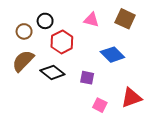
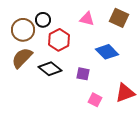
brown circle: (24, 31) -> (23, 30), size x1.5

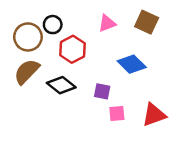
pink triangle: (87, 19) -> (107, 23), turned -35
pink square: (95, 100) -> (117, 114), moved, turned -32

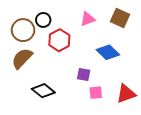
black diamond: (61, 85) -> (43, 91), moved

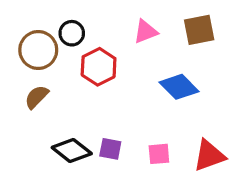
brown square: (120, 18) -> (199, 30), turned -36
brown semicircle: (22, 58) -> (37, 97), size x0.7
purple square: (84, 75) -> (110, 149), moved

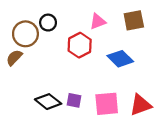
red hexagon: (99, 67) -> (80, 45), moved
brown semicircle: (37, 97) -> (14, 58), moved
pink square: (159, 154) -> (107, 104), size x1.6

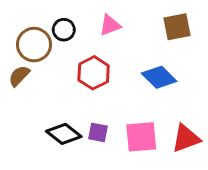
pink triangle: (98, 21) -> (110, 25), moved
red hexagon: (80, 45) -> (94, 73), moved

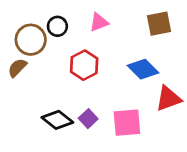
purple square: (98, 132) -> (88, 119), turned 36
red triangle: (186, 138) -> (168, 99), moved

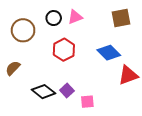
black circle: (57, 26) -> (54, 18), moved
brown semicircle: (17, 68) -> (13, 68), moved
pink square: (127, 123) -> (87, 102), moved, size x0.6

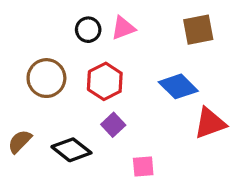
brown circle: (23, 30) -> (46, 78), moved
brown semicircle: (13, 68) -> (20, 141), moved
purple square: (67, 91) -> (113, 125), moved

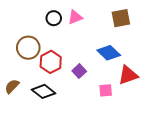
red hexagon: (105, 81) -> (51, 62), moved
purple square: (113, 125) -> (79, 71), moved
pink square: (143, 166) -> (106, 90), moved

